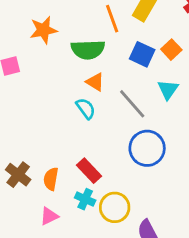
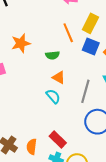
green semicircle: (88, 50) -> (52, 55), size x0.6
blue square: (142, 54) -> (91, 46), moved
gray line: (132, 104) -> (85, 91), turned 60

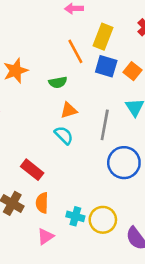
orange triangle: (59, 77) -> (69, 110), turned -40
red rectangle: (58, 139) -> (32, 170), moved

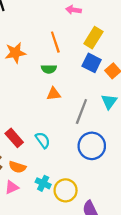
orange line: (75, 51) -> (55, 42), moved
cyan semicircle: (64, 135) -> (43, 140), moved
orange semicircle: (42, 203) -> (17, 167), turned -84
pink triangle: (45, 236) -> (12, 187), moved

